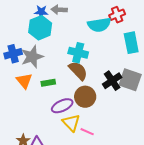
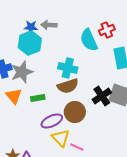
cyan semicircle: (99, 25) -> (89, 40), turned 75
brown semicircle: (78, 71) -> (68, 86), turned 115

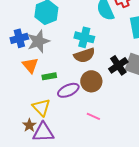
green rectangle: (38, 98) -> (49, 76), moved
yellow triangle: (61, 138) -> (41, 107), moved

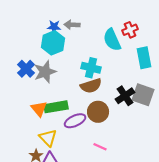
blue cross: (19, 38) -> (26, 69), turned -30
orange triangle: (30, 65) -> (39, 109), moved
green rectangle: (49, 76) -> (56, 107), size x1.6

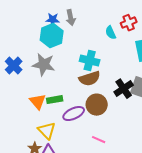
gray arrow: (72, 25) -> (71, 18), turned -105
cyan semicircle: (112, 40) -> (111, 33), size x0.6
blue cross: (26, 69) -> (14, 66), moved
gray star: (45, 72) -> (44, 65), turned 30
green rectangle: (56, 107) -> (55, 100), size x0.7

